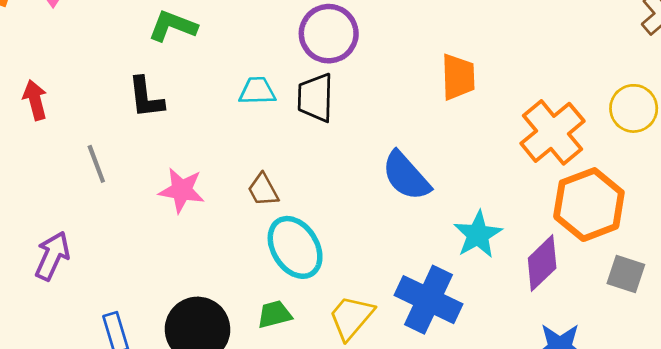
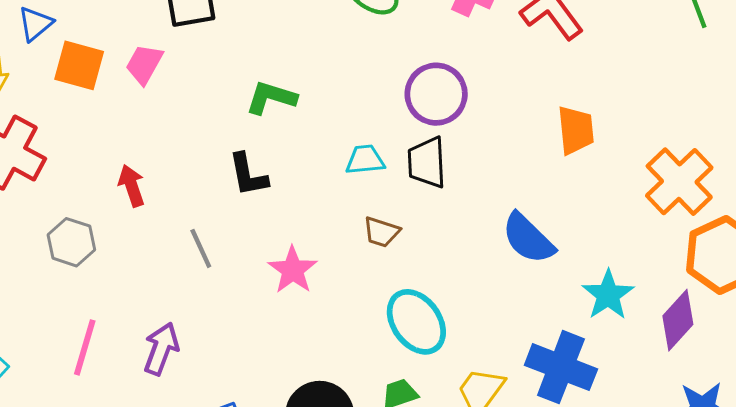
pink star: (182, 190) -> (293, 270), turned 30
brown trapezoid: (263, 190) -> (381, 232), moved, turned -39

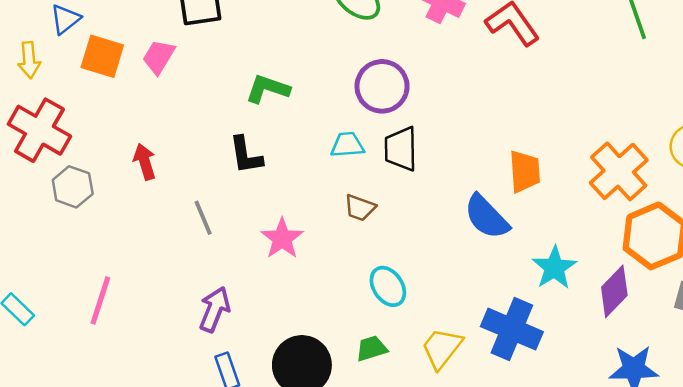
purple circle: (436, 94) -> (382, 86), moved
orange trapezoid: (576, 130) -> (525, 171), moved
gray hexagon: (71, 242) -> (73, 187), moved
cyan ellipse: (416, 322) -> (388, 286), size x0.7
purple arrow: (161, 349) -> (215, 309), moved

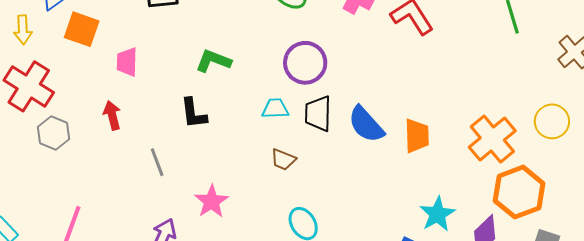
pink trapezoid: (159, 57) -> (127, 62), moved, turned -32
blue semicircle: (487, 217) -> (366, 124), moved
pink star: (282, 239) -> (212, 201), moved

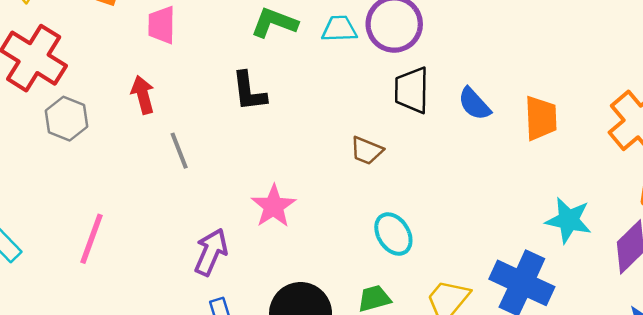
cyan trapezoid: (275, 109) -> (339, 29), moved
blue semicircle: (366, 124) -> (474, 104), size x0.7
gray line: (157, 162) -> (179, 151), moved
cyan star: (437, 214) -> (569, 220), turned -30

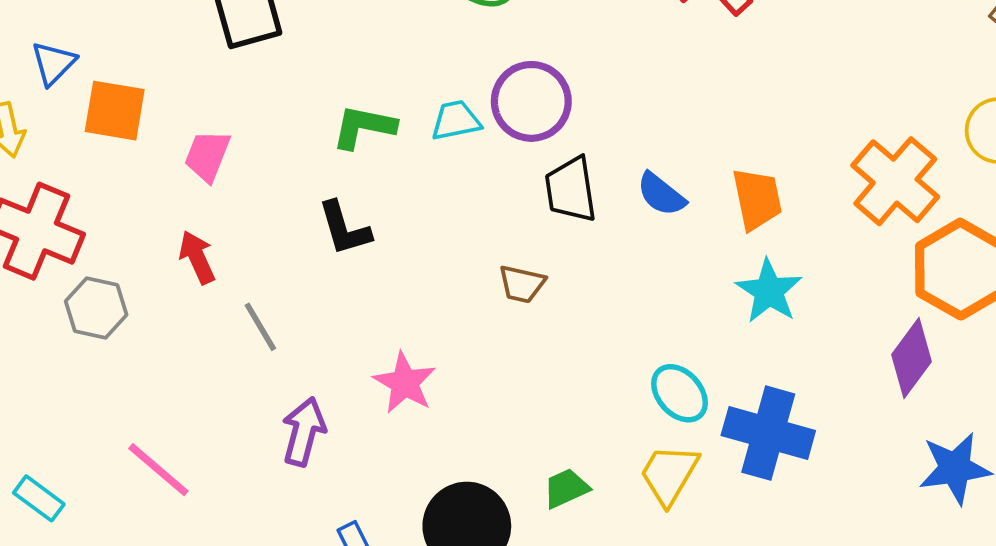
pink trapezoid: (162, 25) -> (207, 156), turned 30
cyan star: (569, 220) -> (769, 291), moved, turned 30
cyan ellipse: (393, 234) -> (679, 393), moved
pink line: (91, 239) -> (158, 470), turned -60
purple arrow: (211, 252) -> (304, 432), moved

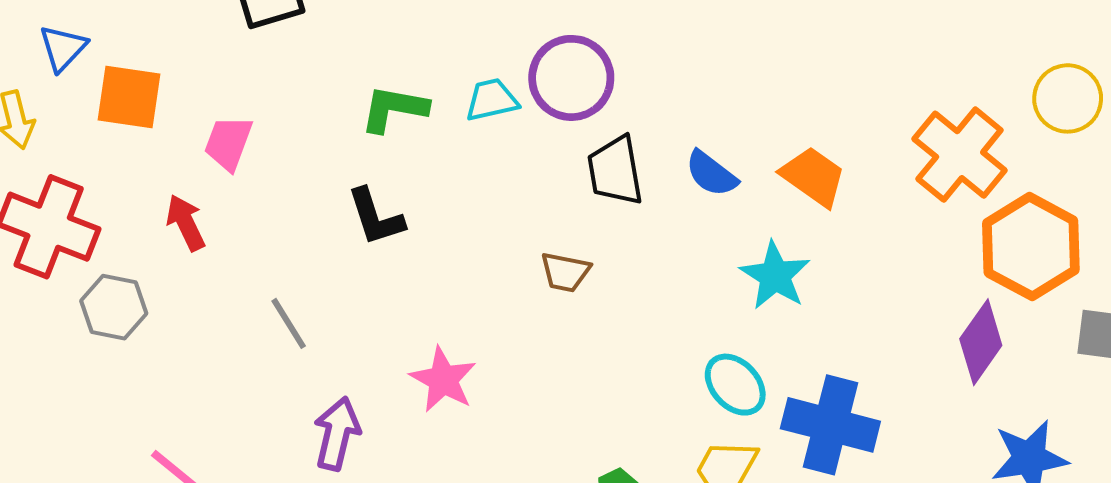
orange trapezoid: (757, 199) -> (813, 177), turned -42
red arrow: (197, 257) -> (186, 223), moved
cyan star: (769, 291) -> (775, 276), moved

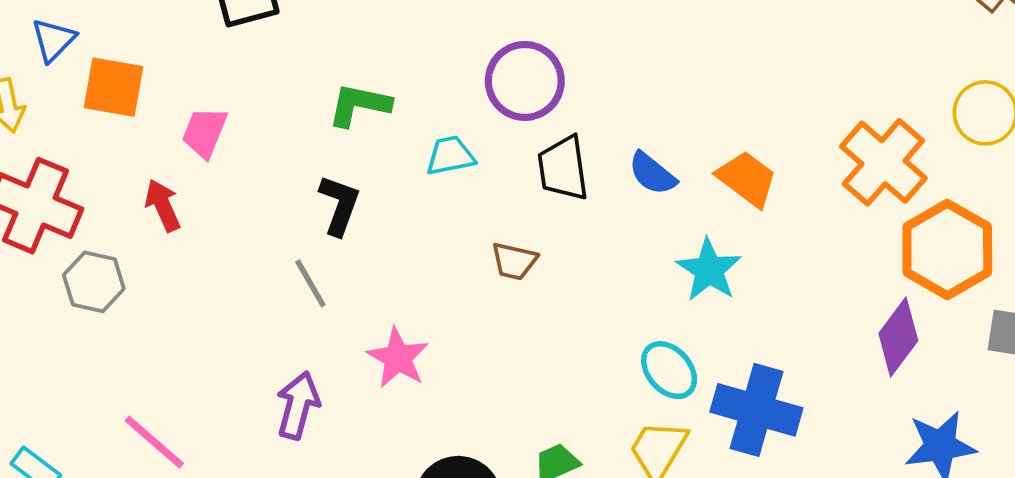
cyan trapezoid: (492, 100) -> (450, 156), moved
black L-shape: (376, 217) -> (339, 205), turned -144
gray line: (289, 323) -> (310, 283), moved

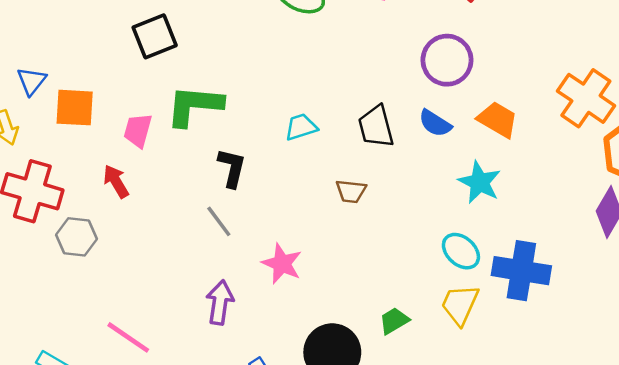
purple circle: (525, 81) -> (447, 60), moved
green L-shape: (359, 105) -> (194, 106), moved, size x1.4

